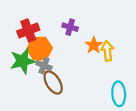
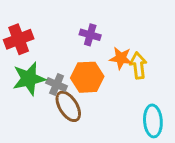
red cross: (28, 31) -> (19, 39), moved
orange star: (94, 45) -> (121, 58), turned -30
orange hexagon: (40, 49) -> (87, 77), moved

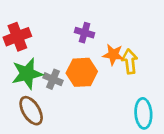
brown ellipse: (68, 106) -> (31, 111), moved

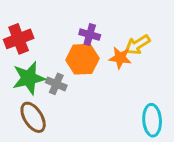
yellow arrow: (130, 61) -> (138, 45), moved, turned -115
orange hexagon: (82, 72) -> (82, 59), moved

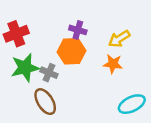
orange star: (120, 58) -> (113, 64), moved
brown ellipse: (33, 117) -> (45, 102), moved
cyan ellipse: (152, 120) -> (132, 104), turned 68

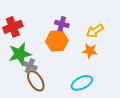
gray cross: (49, 73) -> (30, 66), moved
cyan ellipse: (132, 104) -> (82, 83), moved

